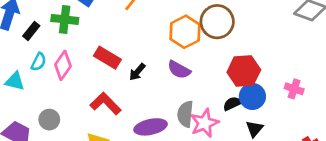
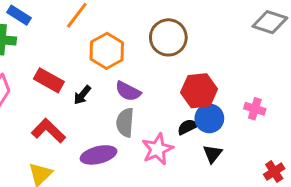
orange hexagon: (185, 32) -> (107, 51), moved
gray semicircle: (185, 114) -> (125, 123), moved

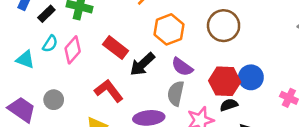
red hexagon: (199, 91) -> (225, 81), moved
black arrow: (82, 95) -> (142, 64), size x1.5
blue circle: (209, 118) -> (251, 77), moved

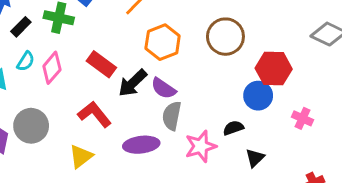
purple semicircle: (182, 67) -> (163, 88), moved
red hexagon: (225, 81) -> (274, 69), moved
gray circle: (54, 100) -> (31, 126), size x1.5

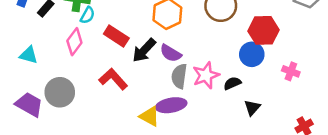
cyan semicircle: (26, 61) -> (87, 15), moved
purple ellipse: (141, 145) -> (171, 105), moved
pink star: (201, 146) -> (206, 75), moved
yellow triangle: (81, 156) -> (149, 116), moved, turned -50

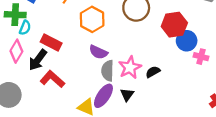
black arrow: (144, 50) -> (38, 60), moved
blue circle: (252, 54) -> (187, 41), moved
purple ellipse: (171, 105) -> (103, 96), turned -40
black triangle: (252, 108) -> (127, 95), moved

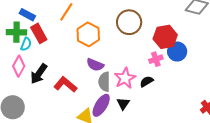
red rectangle: (51, 43) -> (39, 33), moved, turned 36
pink cross: (201, 57) -> (156, 59), moved, turned -32
red L-shape: (52, 79) -> (65, 85), moved

